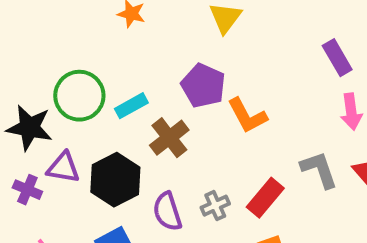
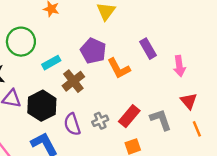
purple rectangle: (337, 58) -> (148, 49), moved
green circle: (79, 96) -> (21, 42), moved
gray L-shape: (319, 170) -> (161, 120), moved

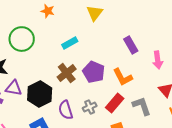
purple pentagon: (93, 51) -> (94, 72), moved
cyan rectangle: (51, 63) -> (70, 43), moved
orange L-shape: (119, 68) -> (123, 77), moved

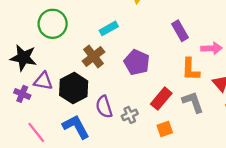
pink arrow: (158, 60) -> (212, 48), turned -84
brown cross: (67, 73) -> (94, 57), moved
orange L-shape: (123, 77) -> (191, 69), moved, turned 30
gray cross: (90, 107) -> (130, 115), moved

